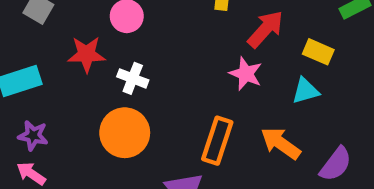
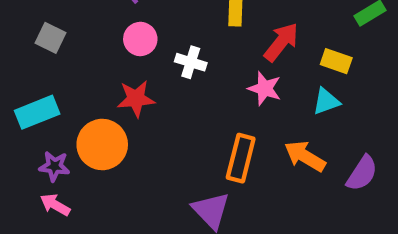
red star: (87, 54) -> (136, 99), moved
white cross: (133, 78) -> (191, 62), moved
orange circle: (125, 133) -> (102, 144), moved

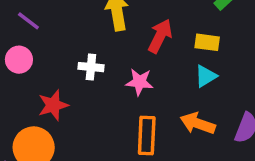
pink circle: (140, 39) -> (19, 60), moved
pink star: (265, 88) -> (139, 82), moved

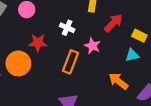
orange rectangle: (147, 136) -> (71, 62), moved

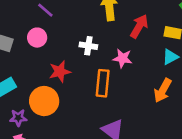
orange arrow: (118, 81) -> (163, 90), turned -84

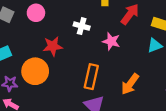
orange rectangle: (103, 83) -> (91, 77), moved
orange arrow: (163, 90) -> (130, 84), moved

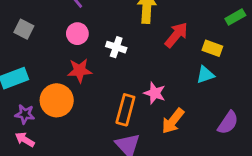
pink circle: (36, 13) -> (77, 34), moved
pink star: (111, 41) -> (155, 93), moved

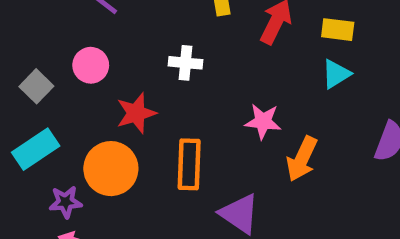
gray square: (24, 29) -> (36, 86), moved, turned 30
pink circle: (77, 34) -> (91, 65), moved
orange rectangle: (125, 110) -> (189, 164), moved

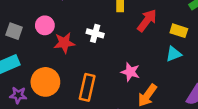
gray square: (36, 86) -> (14, 31), turned -35
red star: (136, 113) -> (64, 43), moved

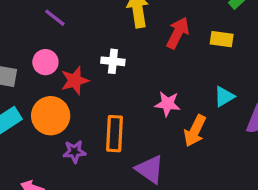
cyan triangle: (174, 54) -> (224, 96), moved
orange circle: (45, 82) -> (51, 116), moved
purple star: (18, 95) -> (74, 152), moved

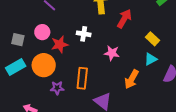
yellow rectangle: (222, 39) -> (153, 39), moved, turned 32
pink star: (168, 104) -> (112, 53), moved

